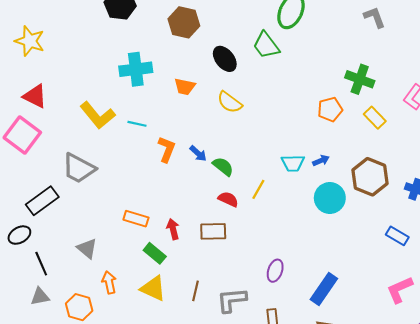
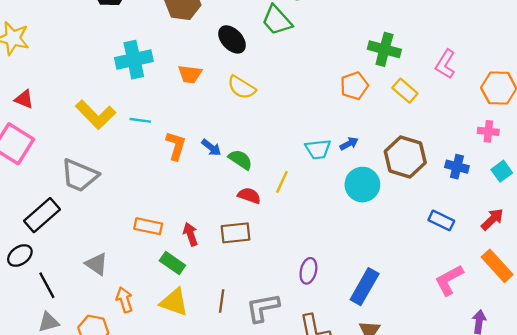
red triangle: (35, 96) -> (24, 99), size x0.7

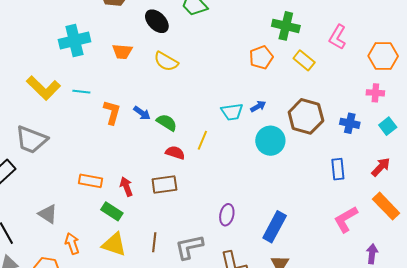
blue rectangle: (441, 220) -> (338, 169), turned 60

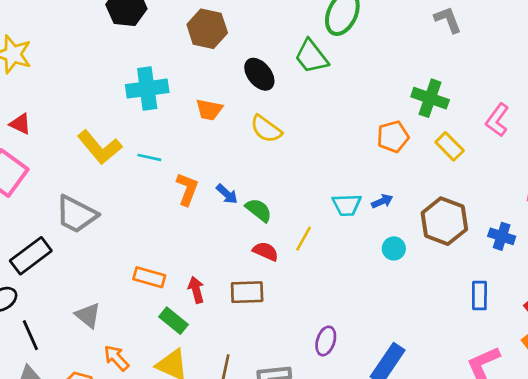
cyan circle: (270, 141) -> (394, 248), size x0.6
orange arrow: (72, 244) -> (116, 358), turned -30

